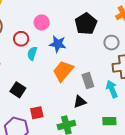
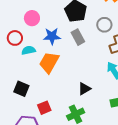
cyan semicircle: (32, 53) -> (29, 50), turned 72
orange trapezoid: (63, 71) -> (49, 62), moved
gray rectangle: (88, 81) -> (78, 37), moved

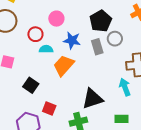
gray circle: (104, 25) -> (115, 39), moved
black triangle: (84, 89) -> (92, 99), size x1.6
red square: (44, 108) -> (49, 109), turned 32

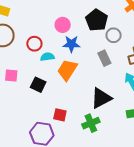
pink circle: (56, 19) -> (63, 25), moved
gray rectangle: (97, 47) -> (104, 58), moved
black square: (31, 85) -> (38, 85), moved

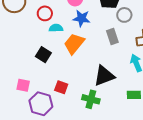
pink square: (11, 76) -> (23, 85), moved
green cross: (91, 123) -> (91, 99), turned 30

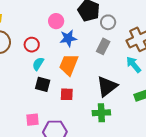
cyan semicircle: (56, 28) -> (38, 64), moved, turned -40
gray rectangle: (112, 37) -> (103, 46), turned 63
red square: (61, 87) -> (67, 94), moved

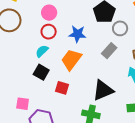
pink circle: (56, 21) -> (49, 13), moved
red circle: (32, 45) -> (49, 32), moved

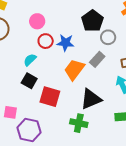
red circle: (49, 32) -> (46, 41), moved
orange trapezoid: (71, 60) -> (74, 70), moved
red square: (62, 88) -> (50, 97), size x1.5

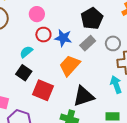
gray circle: (108, 37) -> (113, 43), moved
gray rectangle: (97, 59) -> (88, 43), moved

